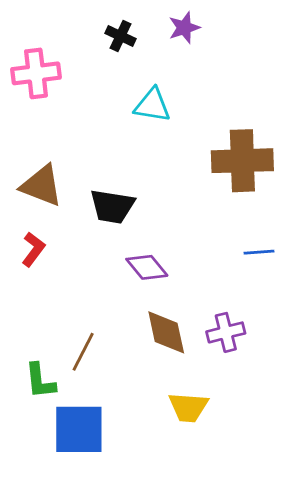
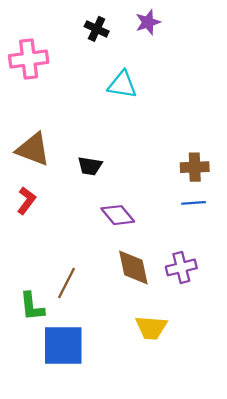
brown cross: (242, 161) -> (195, 167), moved, size x0.6
black trapezoid: (112, 206) -> (90, 166), size x0.7
blue line: (259, 252) -> (194, 203), moved

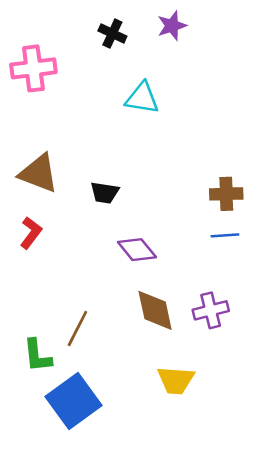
blue square: (63, 345) -> (74, 401), turned -36

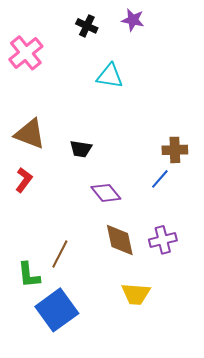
purple star: (172, 26) -> (133, 20), turned 30
pink cross: (33, 68) -> (26, 53), turned -32
blue line: (225, 235) -> (160, 179), moved, turned -45

